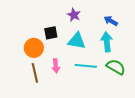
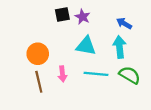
black square: (51, 33) -> (62, 14), moved

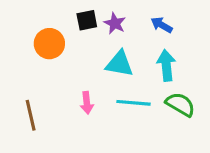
blue arrow: (124, 23) -> (162, 25), moved
orange circle: (38, 54) -> (49, 44), moved
brown line: (39, 82) -> (31, 115), moved

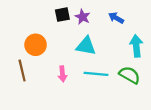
orange circle: (49, 44) -> (36, 45), moved
cyan arrow: (166, 65) -> (136, 46), moved
brown line: (31, 115) -> (22, 71), moved

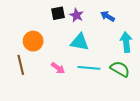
pink arrow: (62, 74) -> (58, 68), turned -48

